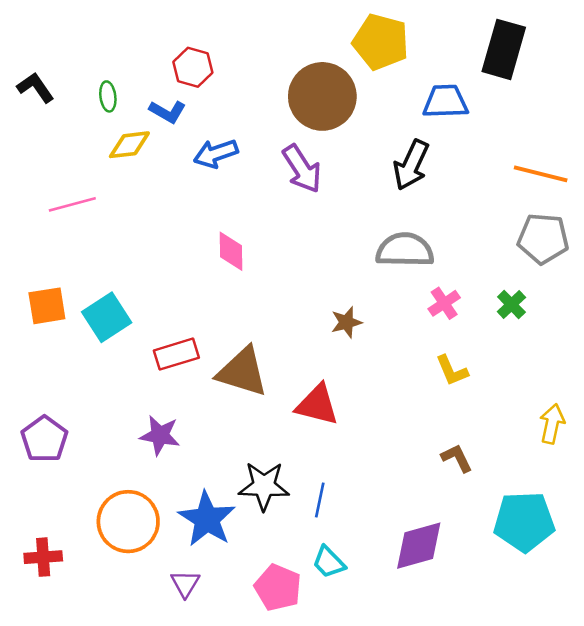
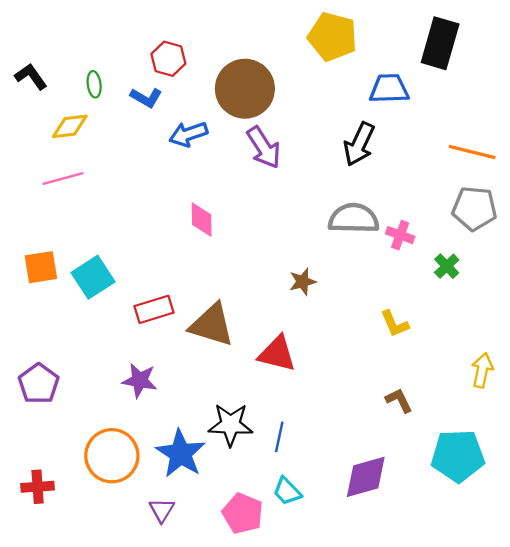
brown circle: (322, 96) -> (245, 89), moved
yellow diamond: (129, 145) -> (70, 126), moved
pink cross: (444, 303) -> (400, 235), moved, turned -36

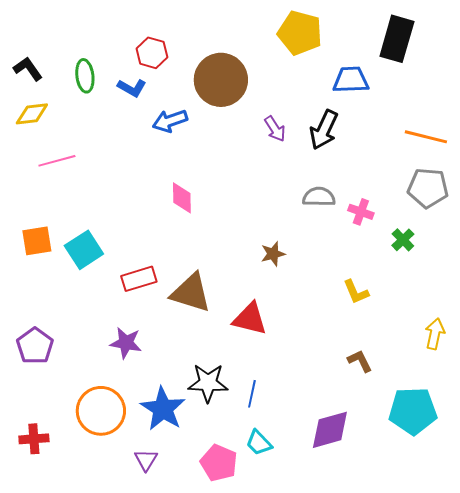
green ellipse: (94, 84) -> (85, 76), size x1.4
yellow diamond: (70, 126) -> (32, 114), moved
purple arrow: (264, 147) -> (275, 129), moved, size x0.7
gray semicircle: (354, 218) -> (319, 197), size x0.7

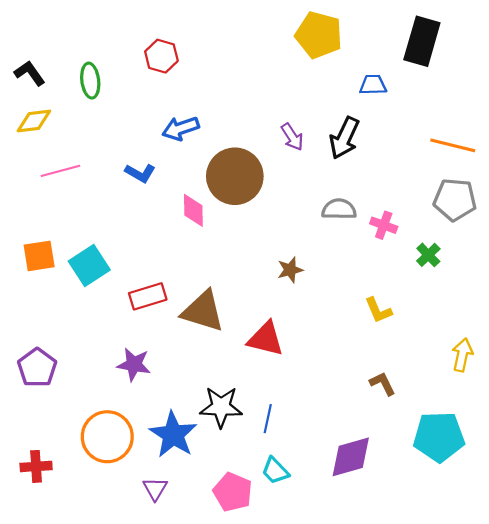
brown circle: (221, 80) -> (235, 176), moved
blue trapezoid: (351, 80) -> (373, 85), size x0.7
blue L-shape: (132, 88) -> (140, 173), moved

